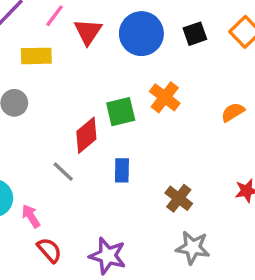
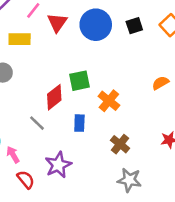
orange cross: (165, 97) -> (109, 101), moved
purple star: (108, 256) -> (58, 165), moved, turned 30

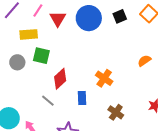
green square: (79, 81) -> (41, 56), moved, turned 30

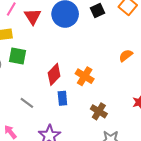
red diamond: (60, 79) -> (54, 74), moved

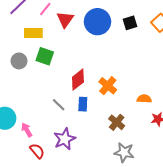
orange semicircle: (126, 56) -> (144, 99), moved, turned 32
gray line: (27, 103) -> (59, 105), moved

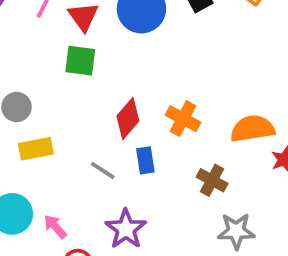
yellow rectangle: (33, 33) -> (36, 149), moved
green square: (45, 56) -> (80, 61), moved
orange semicircle: (144, 99) -> (252, 129), size x1.6

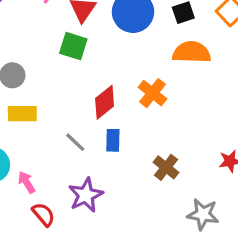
orange cross: (183, 119) -> (152, 93), moved
orange semicircle: (252, 129) -> (192, 52), moved
gray star: (236, 231) -> (203, 214), moved

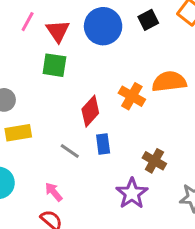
orange semicircle: (192, 52) -> (169, 82), moved
pink arrow: (27, 182) -> (54, 192), moved
purple star: (86, 195) -> (132, 193), moved

